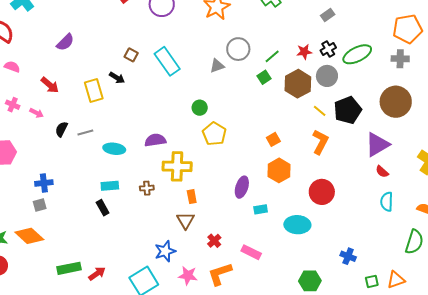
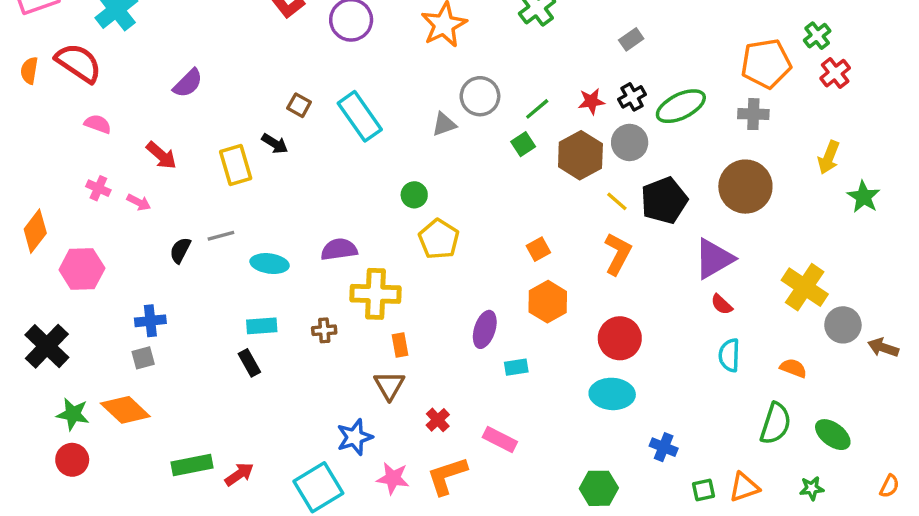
black semicircle: (61, 129) -> (180, 250), moved
cyan ellipse: (297, 225) -> (612, 394), moved

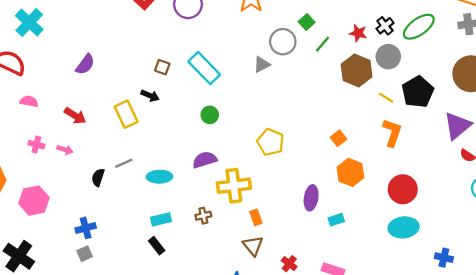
red star: (591, 101) -> (358, 33), turned 30
green square: (523, 144) -> (307, 22), moved
green circle: (414, 195) -> (210, 115), moved

